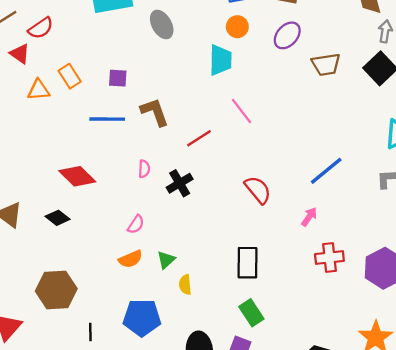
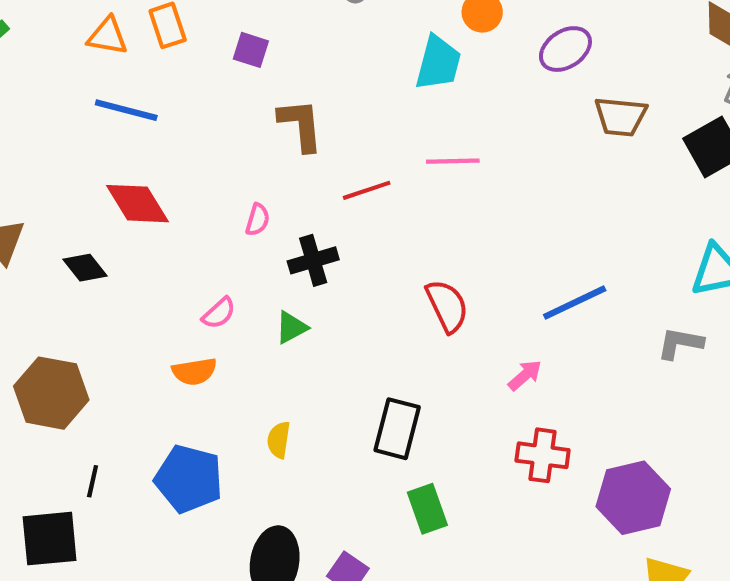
pink line: (242, 111) -> (453, 161), turned -68
blue line: (107, 119) -> (126, 110), moved
green triangle: (166, 260) -> (291, 327), moved
green rectangle: (251, 313) -> (427, 509), moved

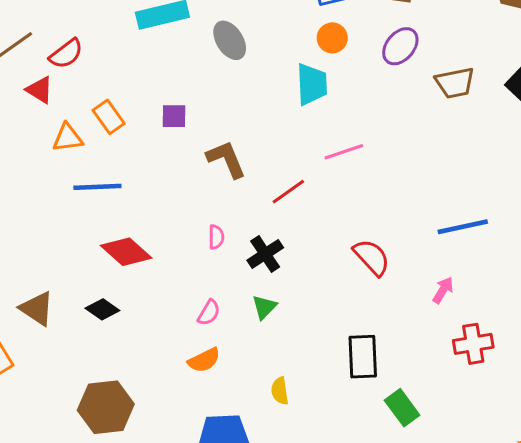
blue line: (575, 303) -> (463, 227), turned 30

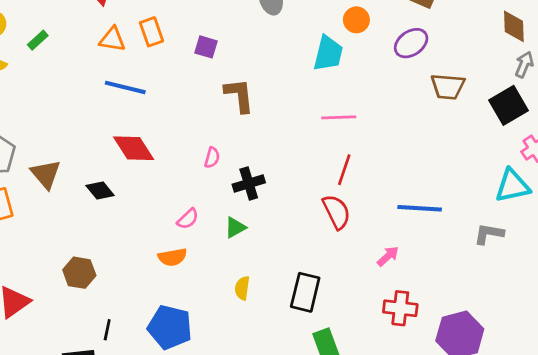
red line: (288, 192) -> (344, 170), moved, turned -52
yellow semicircle: (280, 391) -> (242, 288), moved
brown hexagon: (106, 407) -> (79, 273), size x0.7

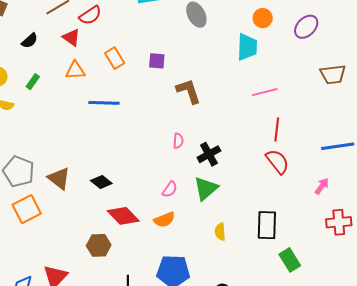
orange triangle: (112, 39) -> (75, 70), moved
brown trapezoid: (448, 87) -> (333, 74), moved
red diamond: (134, 148) -> (123, 216), moved
green triangle: (235, 227) -> (206, 188), size x1.5

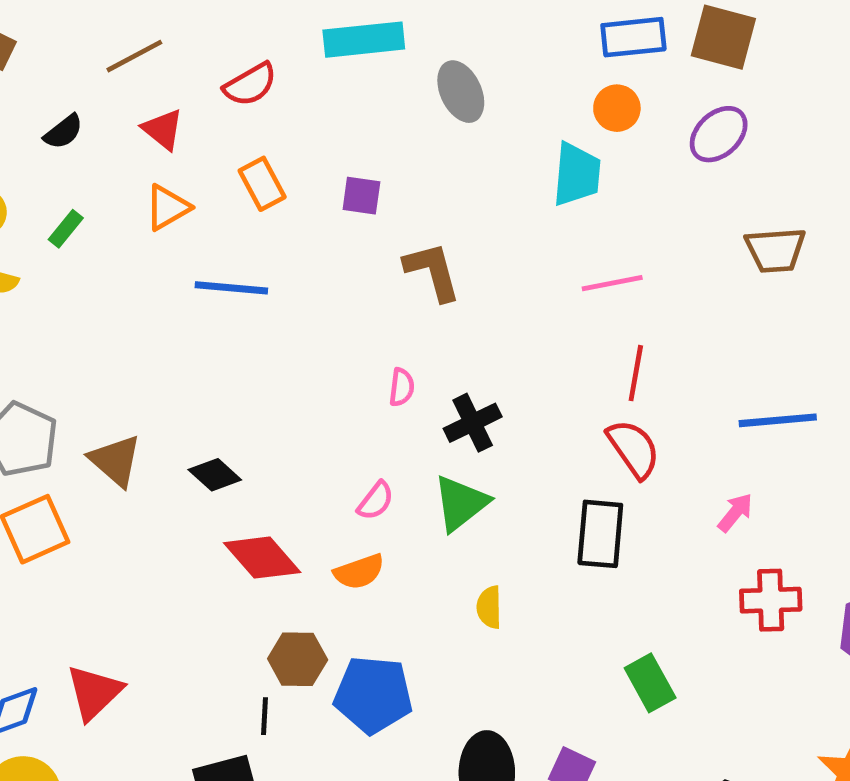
red semicircle: (90, 15) -> (250, 84), moved
orange triangle: (75, 70) -> (167, 207), turned -30
black rectangle: (267, 225) -> (600, 534), moved
brown hexagon: (99, 245) -> (298, 659), moved

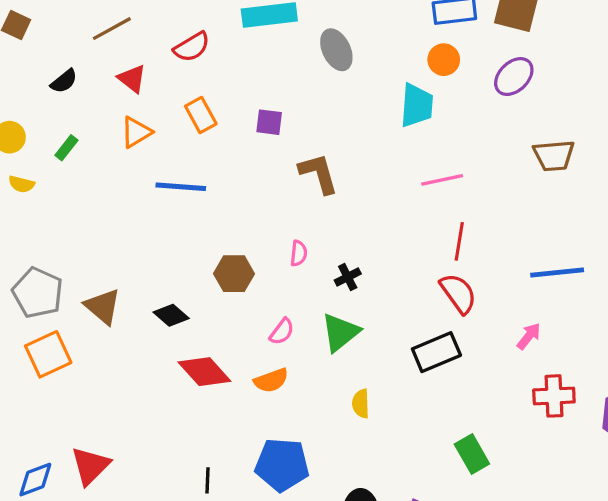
black cross: (473, 423) -> (348, 277), size x0.7
black rectangle: (600, 534) -> (436, 352), turned 63
brown hexagon: (298, 659) -> (234, 274), moved

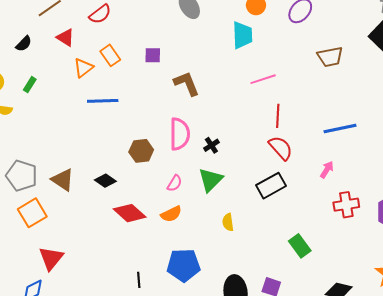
orange triangle: (136, 132) -> (83, 68), moved
pink semicircle: (299, 253) -> (180, 134), size x2.0
red triangle: (90, 466) -> (51, 258), moved

